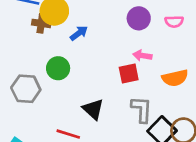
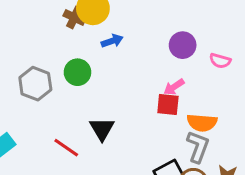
pink arrow: (142, 55) -> (174, 87), turned -60
red square: (129, 73) -> (168, 104), moved
gray L-shape: (142, 109) -> (198, 147), moved

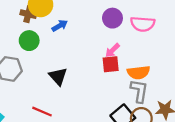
pink semicircle: (220, 61) -> (143, 24), size x1.5
green circle: (77, 72) -> (29, 41), moved
black triangle: (102, 129) -> (58, 76), moved

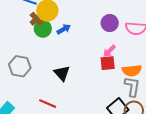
brown cross: (28, 14) -> (37, 19), turned 32
green circle: (29, 41) -> (43, 29), moved

